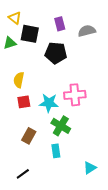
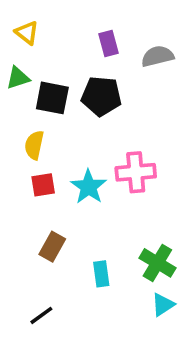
black square: (30, 34) -> (52, 98), moved
cyan star: (49, 103) -> (89, 187), turned 30
green cross: (61, 126) -> (157, 263), moved

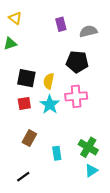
black pentagon: (101, 96) -> (77, 62), moved
black square: (52, 98) -> (26, 78), moved
yellow semicircle: (34, 145) -> (49, 81), moved

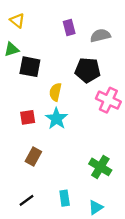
black square: (26, 78) -> (30, 67), moved
pink cross: (76, 96) -> (108, 100), moved, turned 30
cyan rectangle: (57, 153) -> (65, 198), moved
cyan triangle: (91, 171) -> (96, 207), moved

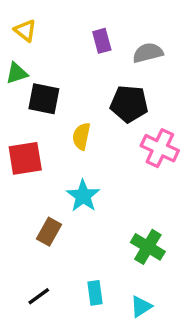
red square: (28, 117) -> (25, 158), moved, size x1.5
cyan star: (56, 119) -> (83, 196), moved

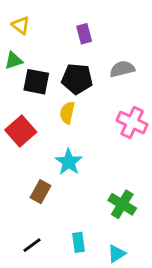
gray semicircle: (148, 53) -> (122, 69), moved
black pentagon: (129, 104) -> (77, 79), moved
red square: (25, 158) -> (21, 131), turned -32

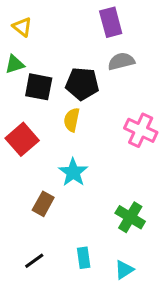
purple rectangle: (84, 34) -> (111, 22), moved, size x1.4
gray semicircle: (122, 69) -> (121, 61), moved

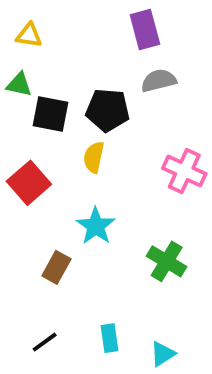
yellow triangle: (22, 27) -> (29, 35), turned -30
green triangle: (15, 64) -> (19, 84), turned 30
green cross: (130, 217) -> (167, 261), moved

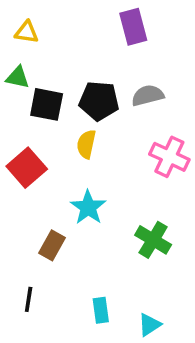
gray semicircle: (159, 81) -> (148, 95), moved
black line: (45, 342) -> (29, 299), moved, turned -45

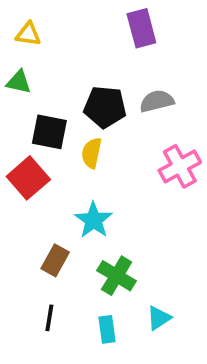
black square: (47, 104) -> (49, 132), moved
pink cross: (169, 157) -> (180, 166), turned 36
green cross: (153, 240) -> (117, 276), moved
black line: (29, 299) -> (49, 318), moved
cyan triangle: (149, 325) -> (159, 318), moved

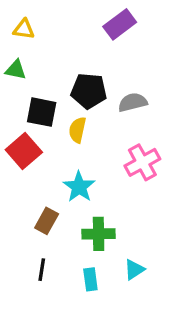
purple rectangle: (141, 28) -> (120, 24), turned 68
gray semicircle: (157, 101) -> (133, 102), moved
pink cross: (180, 166) -> (142, 162), moved
green cross: (117, 276) -> (99, 234), turned -32

